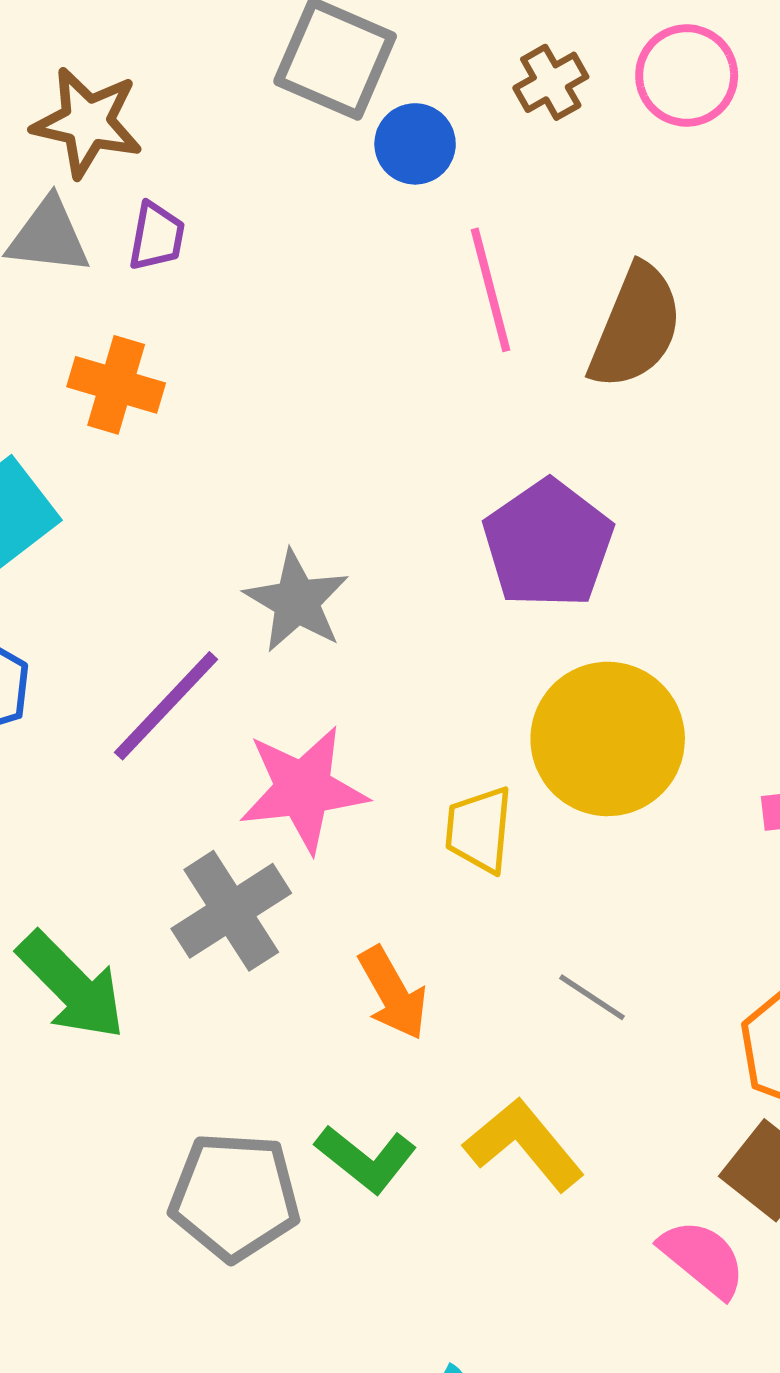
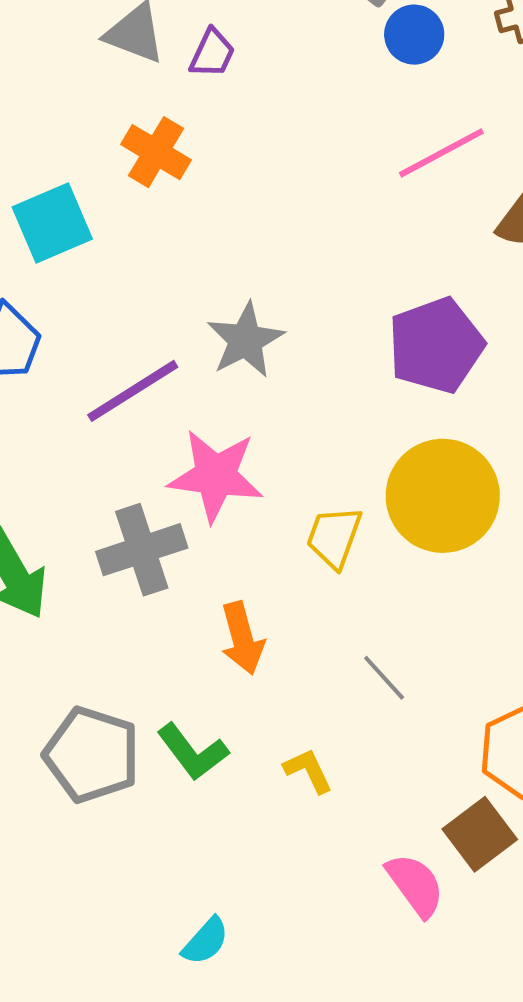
pink line: (490, 290) -> (441, 153), turned 62
yellow L-shape: (524, 1144) -> (308, 771), size x0.6

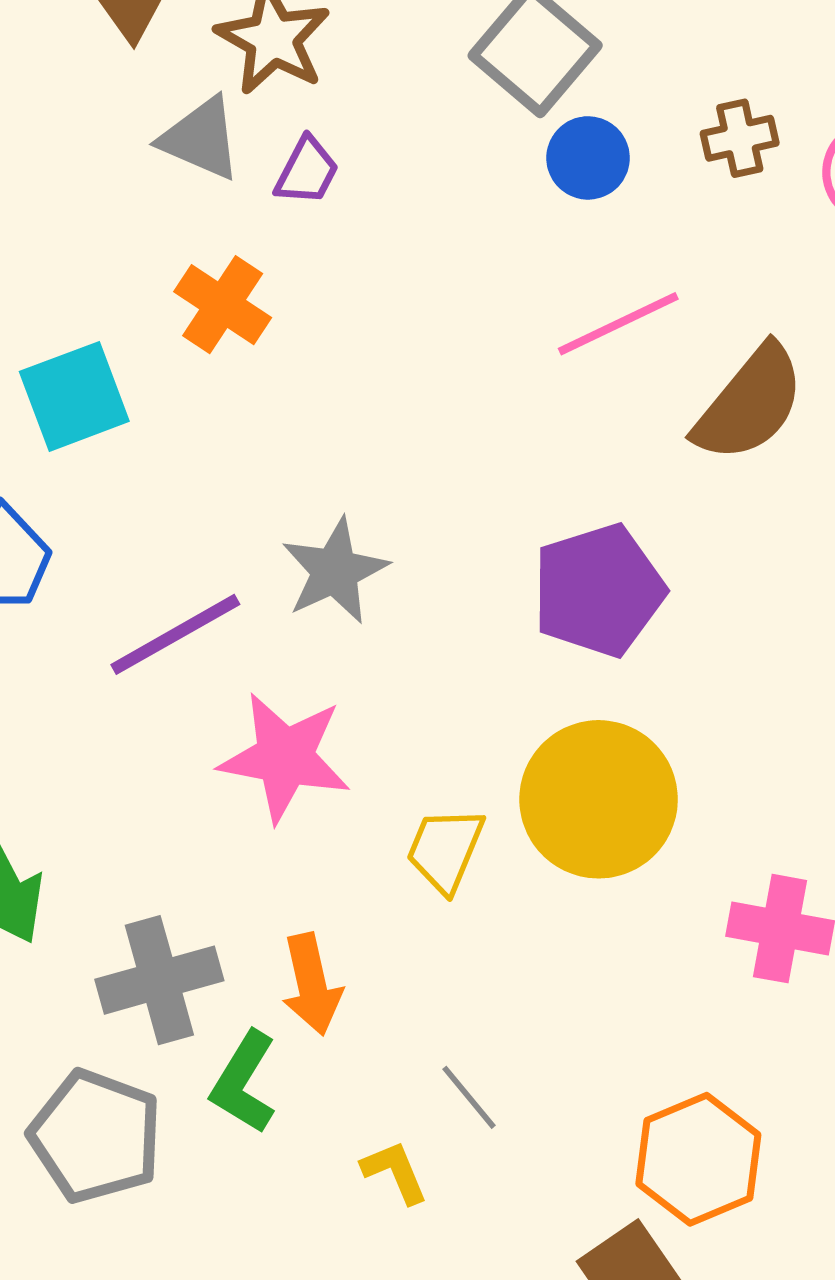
gray cross: (142, 550) -> (159, 980), moved
gray line: (384, 678) -> (469, 1097), moved
green L-shape: (193, 752) -> (244, 1082), moved, turned 66

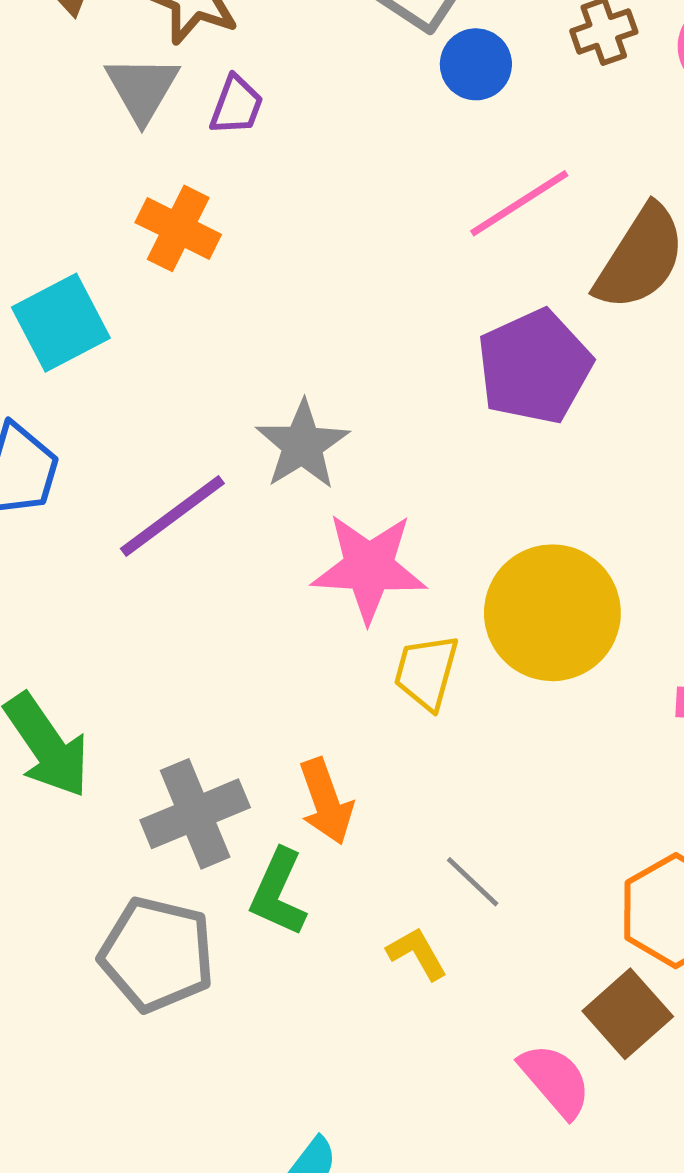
gray triangle: (201, 139) -> (142, 89), turned 44
purple pentagon: (599, 590) -> (534, 367), moved
pink star: (285, 757) -> (369, 568), moved

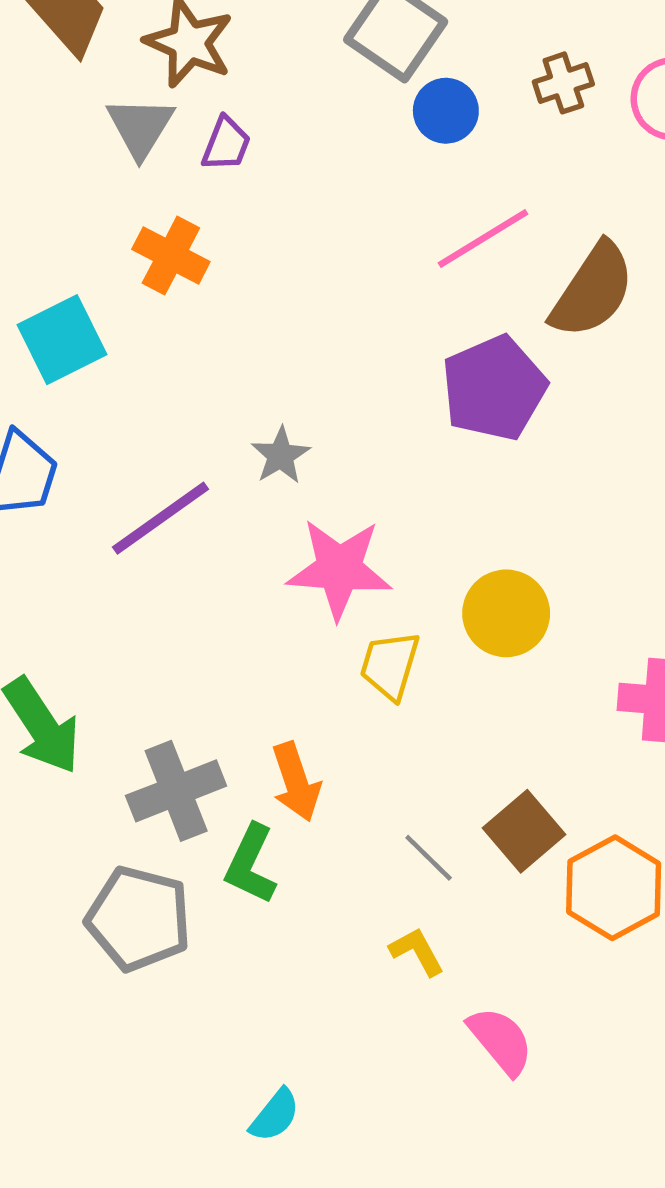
gray star: (302, 445) -> (281, 455), size x0.7
yellow circle: (552, 613) -> (506, 613), size x0.7
yellow L-shape: (417, 953) -> (417, 952), moved
brown square: (628, 1014) -> (524, 831), moved

